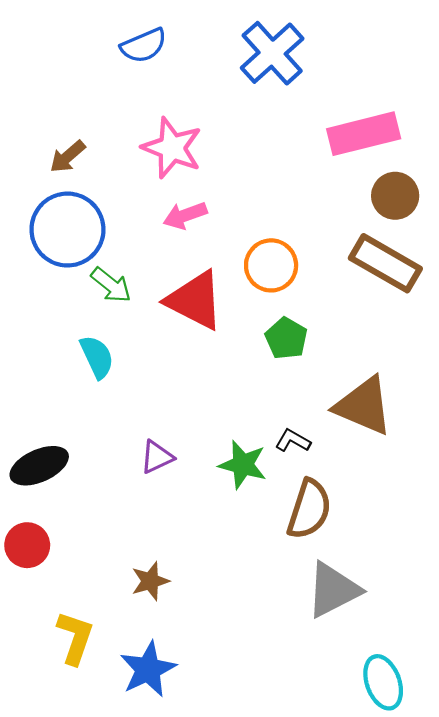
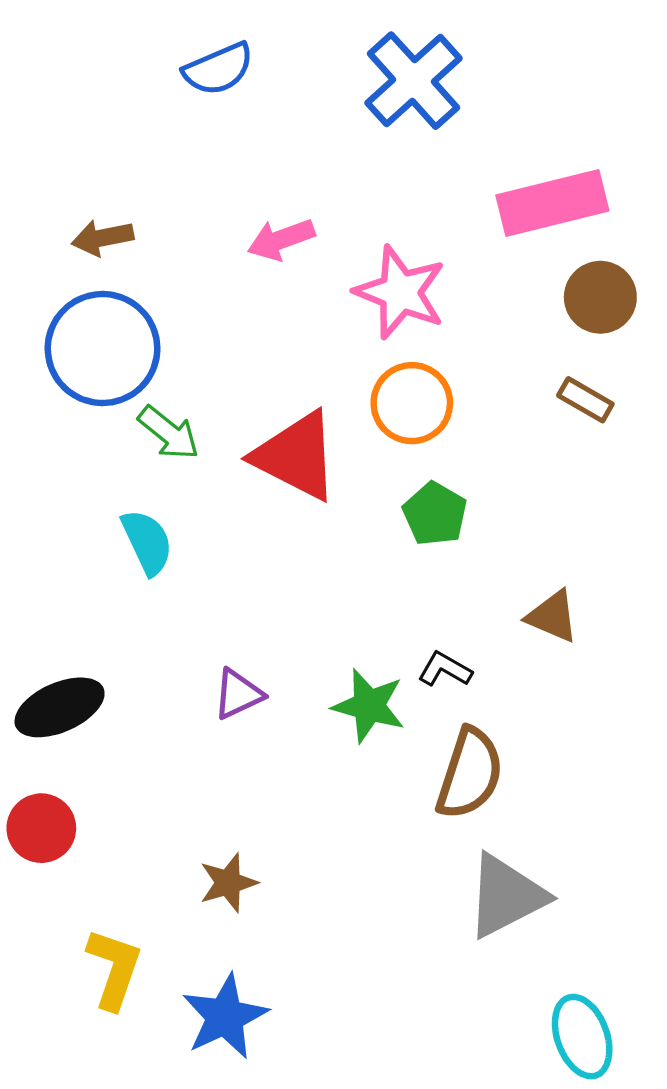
pink star: (172, 148) -> (400, 292), moved
brown arrow: (67, 157) -> (103, 238), turned 30
pink arrow: (185, 215) -> (281, 239), moved
brown rectangle: (385, 263) -> (585, 400), size x0.5
brown triangle: (364, 406) -> (552, 616), size x0.6

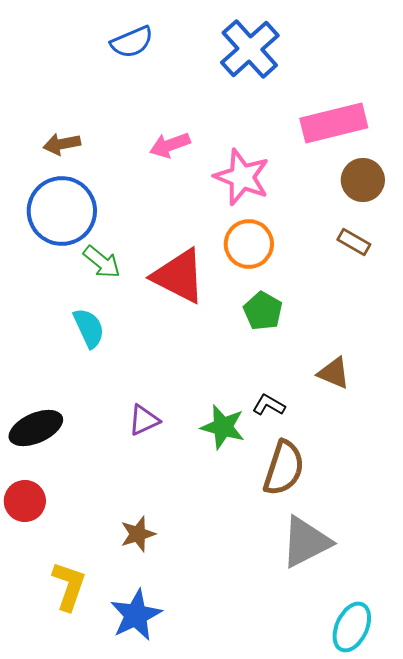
cyan ellipse: (582, 1037) -> (352, 627), turned 45

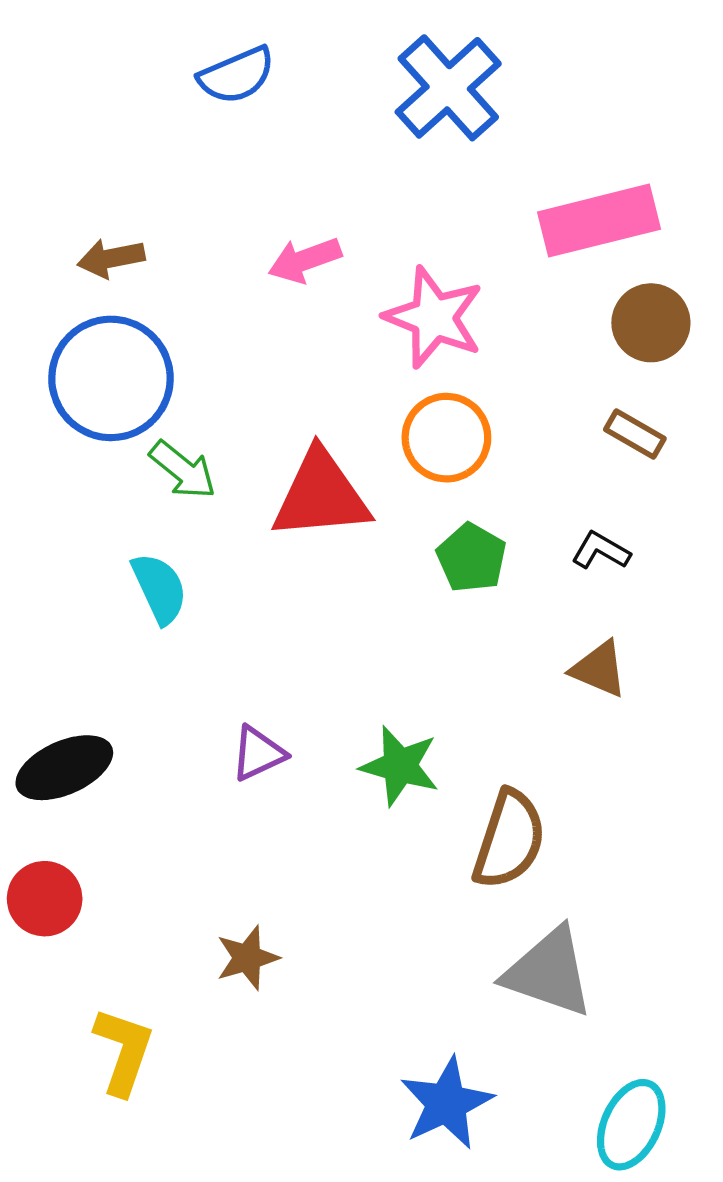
red triangle: (179, 276) -> (321, 495), turned -32
black L-shape: (269, 405) -> (601, 551), moved
gray triangle: (306, 542) -> (549, 972), turned 46
blue star: (136, 615) -> (446, 1103), moved

